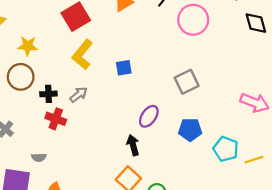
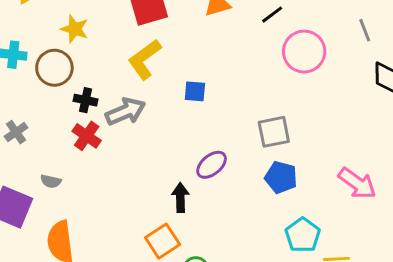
gray arrow: (79, 95) -> (125, 112), size x1.5
blue pentagon: (190, 130) -> (281, 177), moved

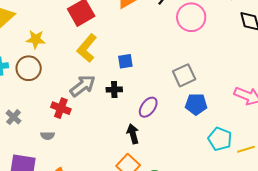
black cross: (86, 100) -> (114, 90), moved
gray semicircle: (51, 181) -> (48, 136), moved

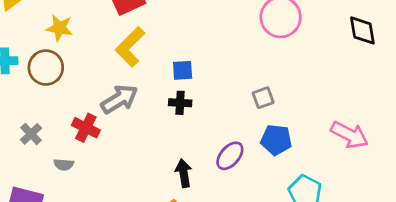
gray square: (184, 75) -> (263, 98), size x0.7
black cross: (114, 90) -> (180, 103), moved
purple ellipse: (148, 107) -> (230, 156), moved
gray cross: (14, 117) -> (31, 134), moved

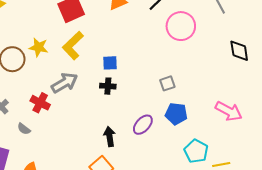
yellow star: (59, 28) -> (39, 47), moved
black diamond: (362, 30) -> (239, 51), moved
gray semicircle: (64, 165) -> (24, 129), turned 32

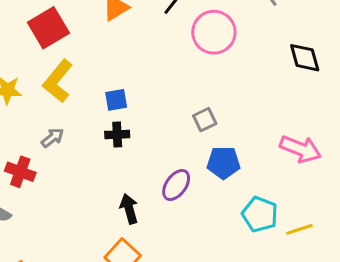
gray arrow: (65, 83) -> (52, 138), size x0.6

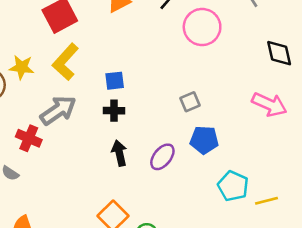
gray arrow: (52, 138) -> (58, 110), size x1.8
pink arrow: (300, 149) -> (269, 104), moved
black arrow: (129, 209) -> (119, 153), moved

